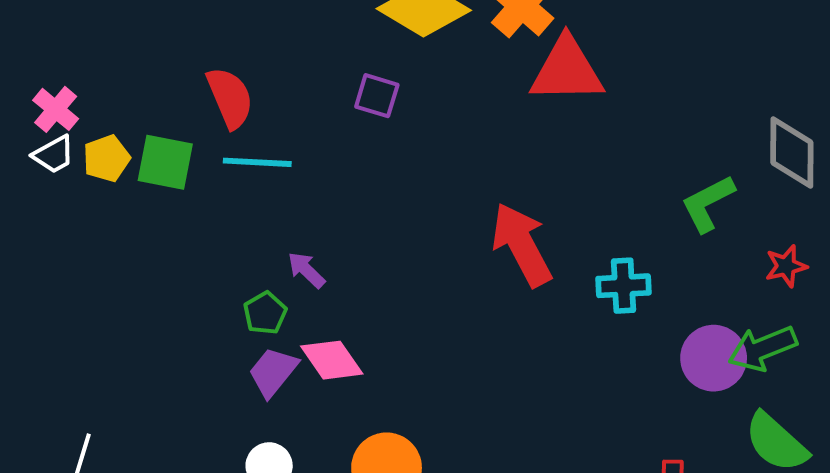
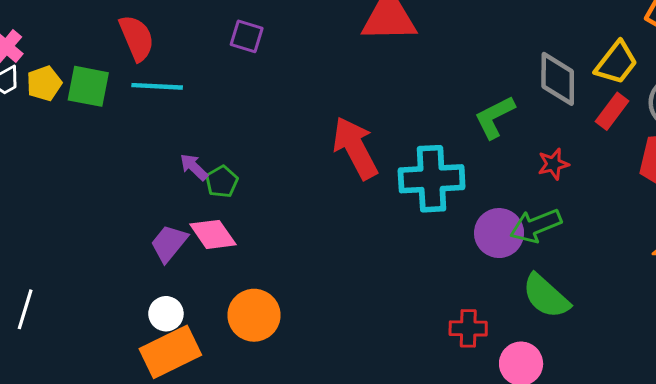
cyan cross: (623, 286) -> (432, 179), size x1.6
green pentagon: (265, 313) -> (222, 182), moved

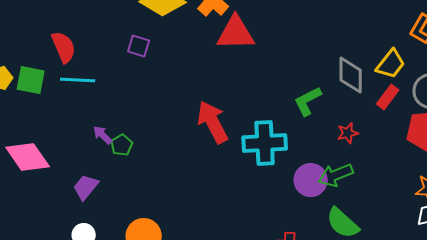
pink diamond: (213, 234) -> (28, 157), moved, size x1.4

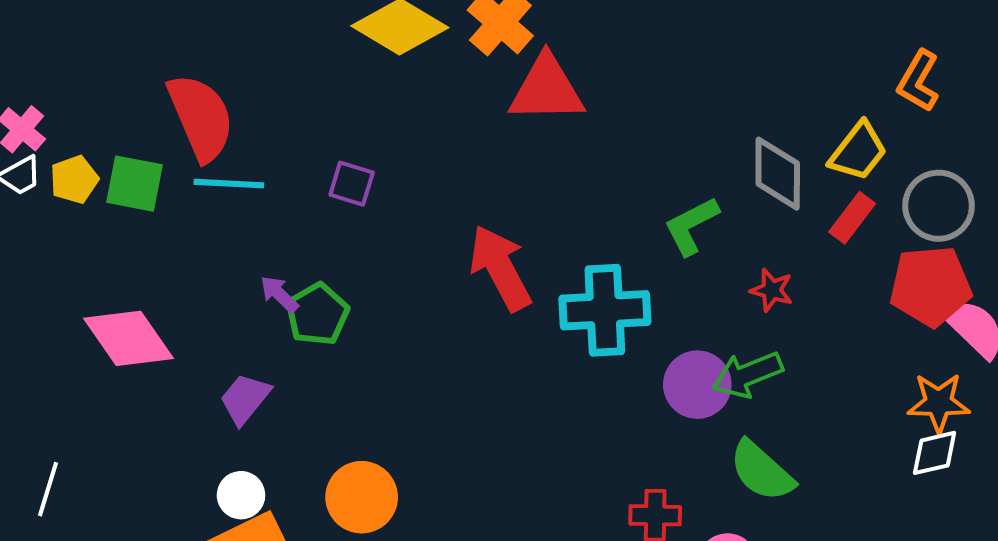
purple square: (139, 46) -> (352, 184), moved
red semicircle: (64, 47) -> (201, 117), size x1.4
red star: (348, 133) -> (772, 290), turned 30
green pentagon: (122, 145) -> (317, 314), size x1.4

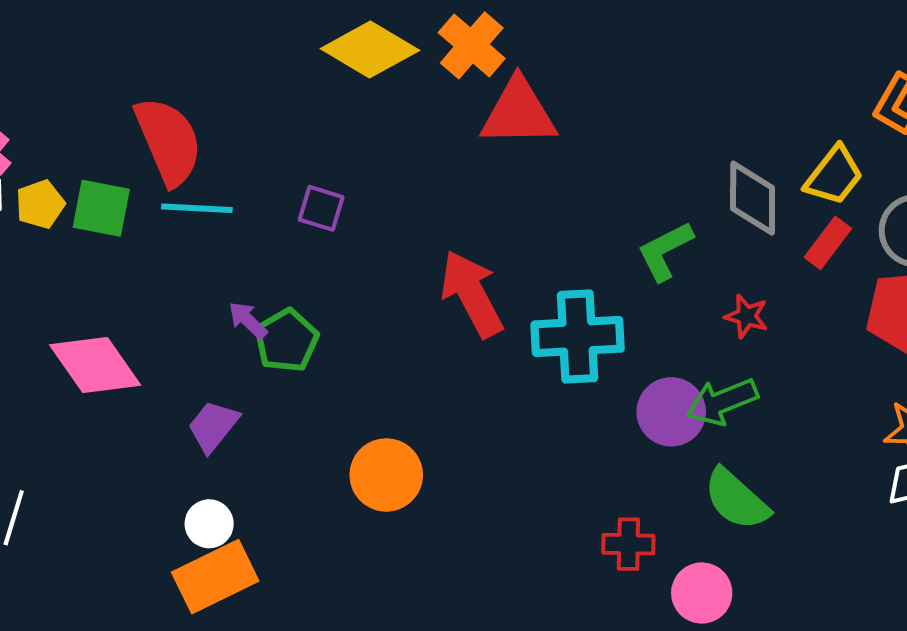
orange circle: (362, 497) -> (386, 475), moved

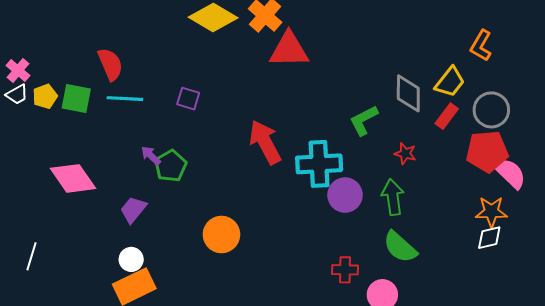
red semicircle: (168, 141) -> (110, 64), size x0.7
green arrow: (722, 402) -> (393, 197), turned 104
purple circle: (671, 412) -> (345, 195), moved

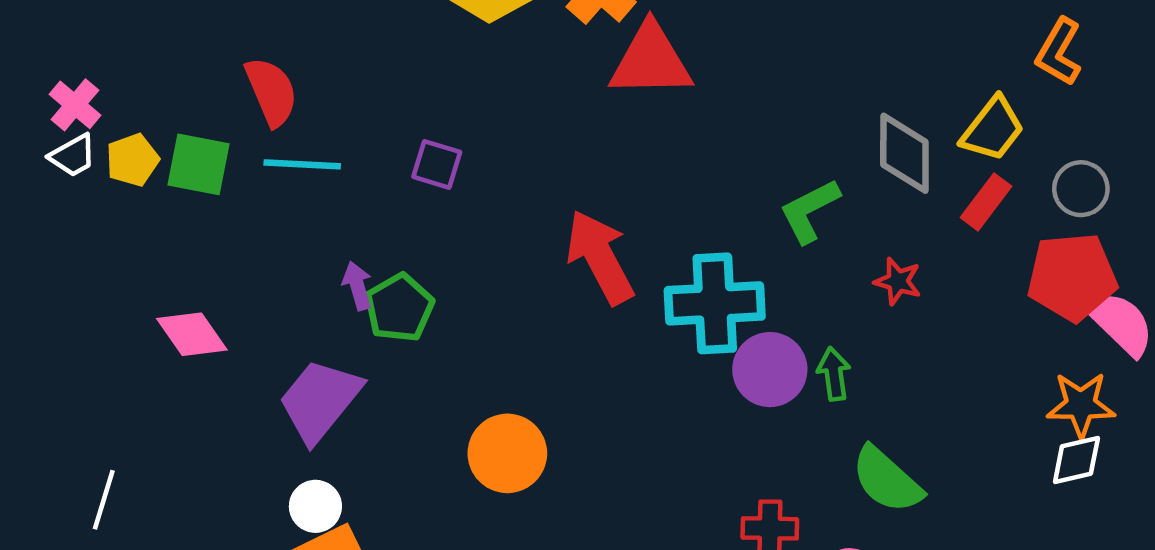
gray circle: (491, 110) -> (1081, 189), size x0.7
purple arrow: (151, 156) -> (357, 286), turned 30
pink diamond: (73, 178) -> (192, 334), size x0.7
green arrow: (393, 197) -> (834, 374), moved, size x0.7
purple trapezoid: (133, 210) -> (320, 400), size x1.5

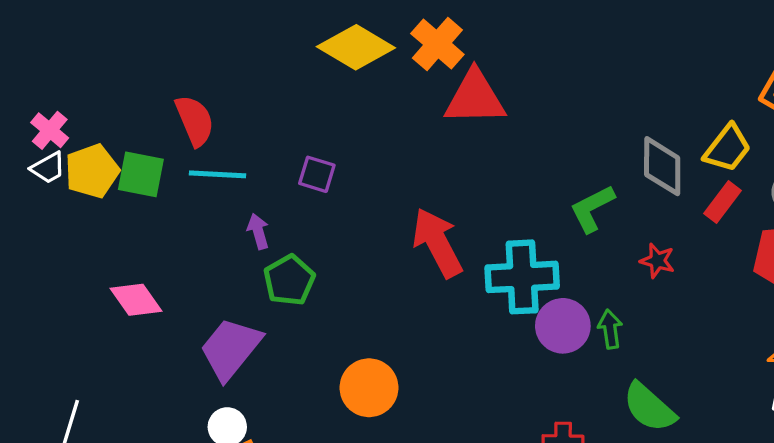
yellow pentagon: (132, 160) -> (92, 171), size x1.4
purple arrow: (357, 286) -> (258, 231), moved

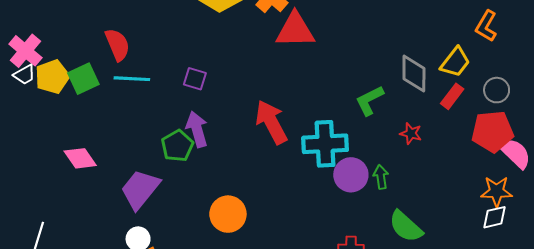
pink cross: (50, 130) -> (25, 51), size x1.4
green square: (141, 174) -> (83, 79), turned -36
purple arrow: (258, 231) -> (197, 129), moved, size x1.6

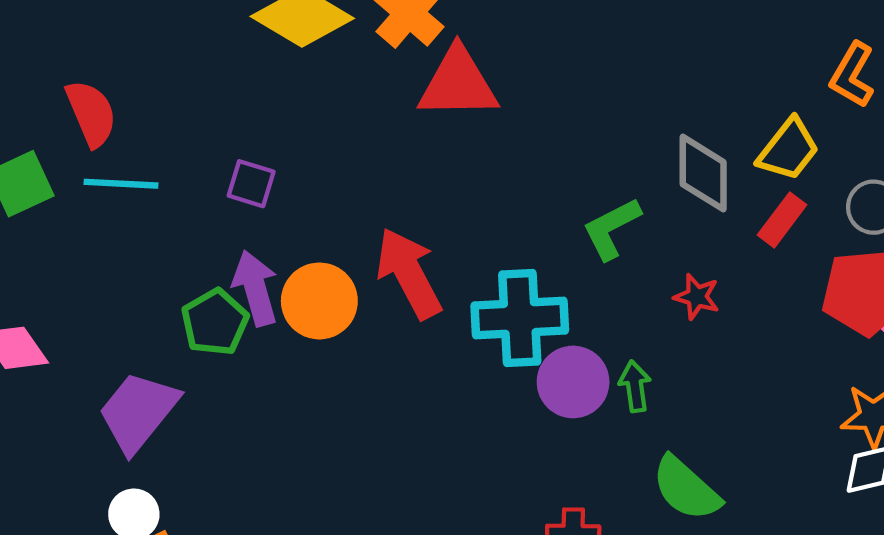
orange circle: (228, 214) -> (319, 301), moved

